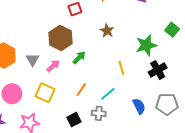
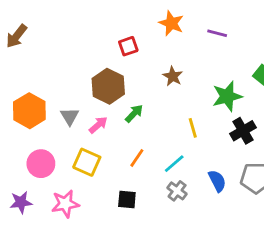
gray cross: (99, 113) -> (177, 191), moved, turned 32
black square: (74, 120) -> (127, 199), turned 32

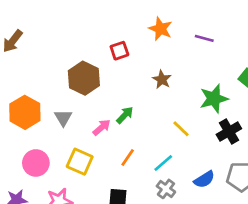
brown hexagon: (108, 86) -> (84, 78), moved
pink arrow: (98, 125) -> (102, 127), moved
yellow line: (193, 128) -> (181, 129), turned -30
blue semicircle: (217, 181) -> (204, 179), turned 85

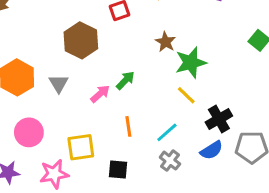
green star: (214, 99) -> (191, 63), moved
black cross: (229, 131) -> (219, 119), moved
orange line: (128, 157) -> (128, 126), turned -42
yellow square: (80, 162) -> (81, 147), moved, turned -32

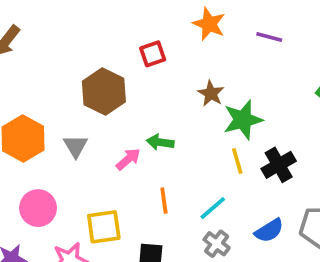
green arrow: (125, 80) -> (160, 142), turned -126
yellow line: (186, 95) -> (237, 161), turned 30
black cross: (219, 119) -> (279, 165), moved

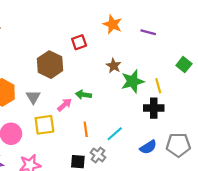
yellow line: (237, 161) -> (158, 86), moved
black cross: (279, 165) -> (154, 108), turned 30
yellow square: (104, 227) -> (44, 125), moved
gray cross: (217, 244) -> (98, 155), moved

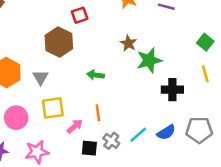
red square: (79, 42) -> (80, 15), moved
yellow line: (158, 86) -> (205, 74), moved
pink arrow: (65, 105) -> (75, 126), moved
cyan line: (115, 134) -> (138, 135), moved

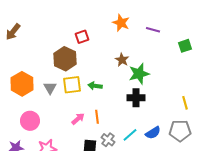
green square: (205, 42) -> (185, 46), moved, turned 32
yellow line: (205, 74) -> (185, 103), moved
black cross: (172, 90) -> (136, 98), moved
yellow square: (53, 108) -> (72, 85), moved
pink arrow: (75, 126) -> (78, 119), moved

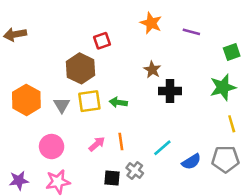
brown arrow: (13, 32) -> (15, 34), turned 42
green star: (139, 74) -> (223, 87), moved
black cross: (136, 98) -> (170, 91), moved
pink circle: (30, 121) -> (52, 147), moved
cyan line: (130, 135) -> (162, 148), moved

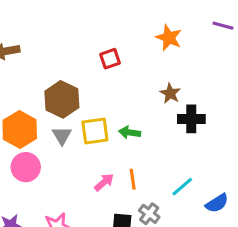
purple line: (191, 32) -> (223, 26), moved
brown hexagon: (81, 68) -> (62, 99), moved
pink circle: (52, 147) -> (26, 167), moved

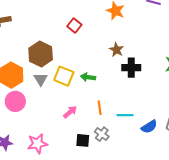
red square: (110, 59) -> (74, 25), turned -32
yellow square: (95, 131) -> (64, 76), turned 30
orange line: (133, 179) -> (100, 108), moved
cyan line: (182, 187) -> (125, 115), turned 42

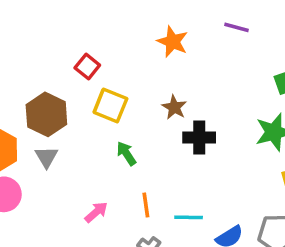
red square: (74, 25) -> (87, 66), moved
yellow square: (64, 76) -> (110, 106), moved
green arrow: (88, 77) -> (126, 153), turned 48

